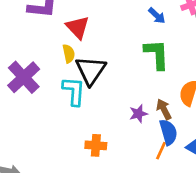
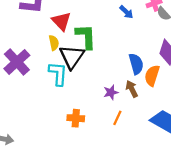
green L-shape: (157, 54) -> (86, 37), moved
blue semicircle: (168, 132) -> (136, 64), moved
orange line: (161, 151) -> (117, 118), moved

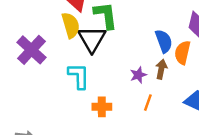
yellow semicircle: (54, 43) -> (71, 25), size x1.5
cyan L-shape: (58, 74) -> (79, 76), moved
brown arrow: (132, 89) -> (161, 69), turned 42

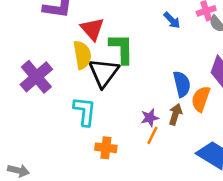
orange line: (148, 103) -> (152, 135), moved

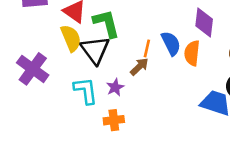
brown arrow: (175, 114) -> (139, 67), moved, turned 42
purple star: (150, 118) -> (115, 87), moved
orange line: (152, 135) -> (147, 48), moved

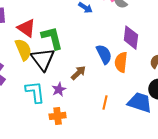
orange line: (147, 48) -> (105, 102), moved

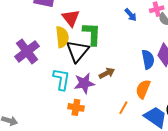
blue semicircle: (104, 54) -> (148, 59), moved
orange semicircle: (121, 62) -> (143, 89), moved
purple star: (59, 89) -> (84, 83), size x1.5

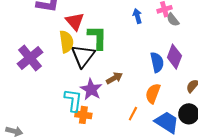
blue arrow: (131, 15) -> (137, 16), turned -152
cyan L-shape: (62, 79) -> (73, 100), moved
purple star: (84, 83) -> (91, 89), turned -30

